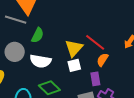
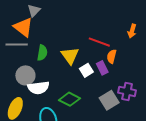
yellow triangle: (74, 48) -> (70, 56), moved
white semicircle: (40, 61) -> (38, 88), moved
purple rectangle: (95, 79) -> (102, 68), moved

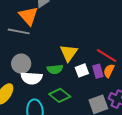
red line: (99, 42) -> (107, 56), moved
green semicircle: (42, 53) -> (55, 69), moved, turned 63
orange semicircle: (112, 56) -> (109, 71), moved

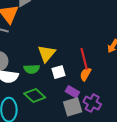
red line: (107, 56) -> (84, 59), turned 40
purple rectangle: (98, 71) -> (72, 92), moved, turned -48

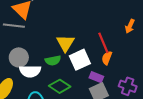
white square: (58, 72) -> (80, 60), size x1.5
purple cross: (92, 103) -> (128, 86), moved

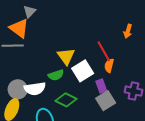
gray circle: (19, 57) -> (18, 89), moved
purple rectangle: (96, 77) -> (101, 86), turned 56

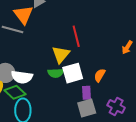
red line: (104, 51) -> (76, 36), moved
green semicircle: (56, 75) -> (56, 73), moved
green diamond: (66, 100) -> (15, 92), moved

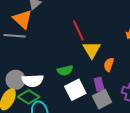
yellow triangle: (61, 54) -> (92, 50), moved
white square: (73, 73) -> (75, 90), moved

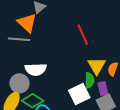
yellow triangle: (92, 50) -> (97, 66), moved
green semicircle: (65, 70) -> (89, 80), moved, turned -77
white semicircle: (33, 81) -> (36, 69), moved

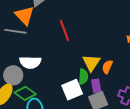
red line: (83, 35) -> (64, 31), moved

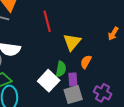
yellow triangle: (91, 63) -> (72, 42), moved
white square: (72, 90) -> (49, 81), turned -30

